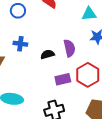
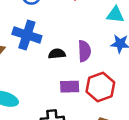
blue cross: (20, 44) -> (27, 35), size x1.6

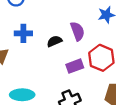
blue cross: (27, 35) -> (23, 33), size x0.7

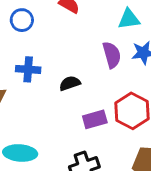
purple semicircle: (77, 31) -> (112, 55), moved

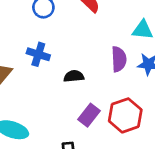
purple rectangle: (95, 119) -> (89, 115), turned -50

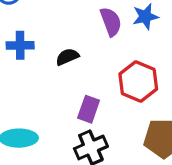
purple rectangle: (89, 115) -> (89, 109), moved

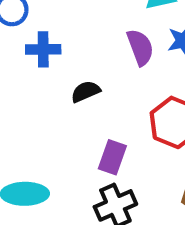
blue cross: (20, 45) -> (43, 49), moved

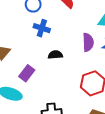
purple rectangle: (112, 157) -> (27, 73), moved

